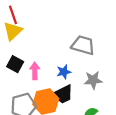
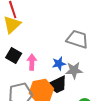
gray star: (93, 80) -> (74, 70), moved

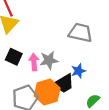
blue star: (59, 64) -> (78, 71), moved
gray star: (74, 70) -> (49, 60), moved

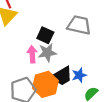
black square: (14, 57) -> (45, 35), moved
blue star: (78, 71) -> (79, 75), moved

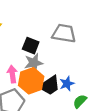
pink arrow: (32, 54) -> (12, 74), moved
orange hexagon: (45, 84) -> (31, 81), moved

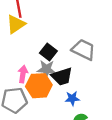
black trapezoid: (50, 85) -> (62, 76), moved

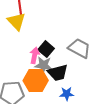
yellow triangle: (16, 24) -> (16, 21), turned -42
pink arrow: (23, 74) -> (35, 55), moved

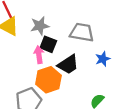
gray star: (43, 65) -> (40, 26), moved
blue star: (67, 94) -> (103, 59), moved

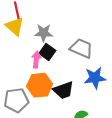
blue star: (103, 59) -> (95, 78), size x1.5
black trapezoid: (68, 64) -> (63, 90), moved

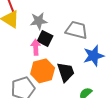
black trapezoid: (63, 90) -> (66, 72), turned -80

